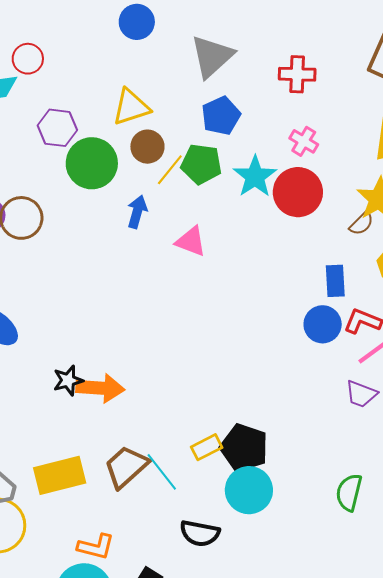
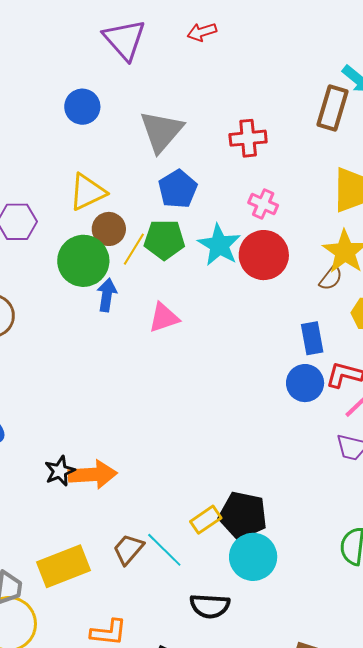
green circle: (92, 163) -> (83, 261), moved
pink triangle: (191, 241) -> (164, 318), turned -32
brown trapezoid: (126, 467) -> (128, 549), size x0.7

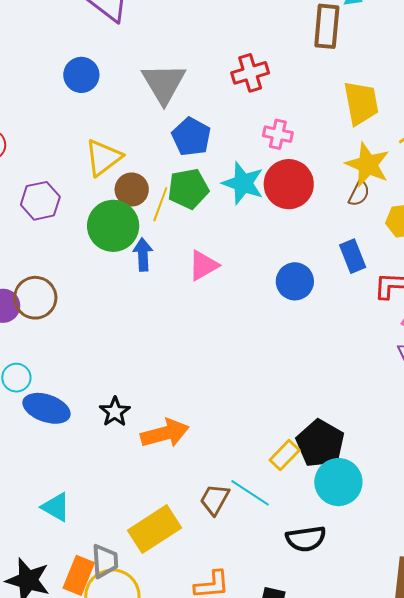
blue circle: (305, 383) -> (295, 281), moved
black star: (60, 471) -> (115, 412), moved
black pentagon: (243, 515) -> (320, 443), turned 30

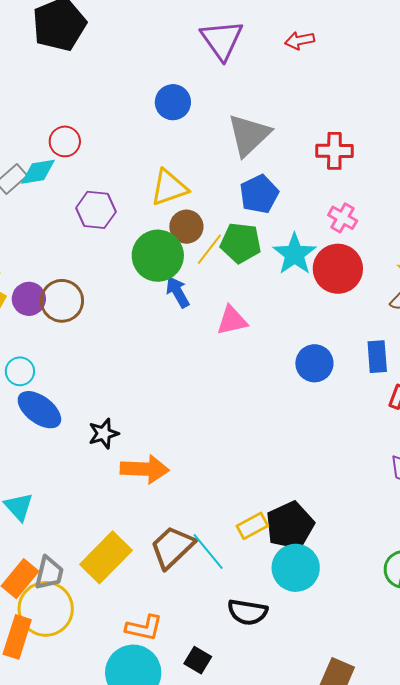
blue arrow: (143, 255) -> (178, 292), turned -44
brown trapezoid: (215, 499) -> (172, 547), size x1.4
yellow rectangle: (154, 529) -> (106, 557), turned -30

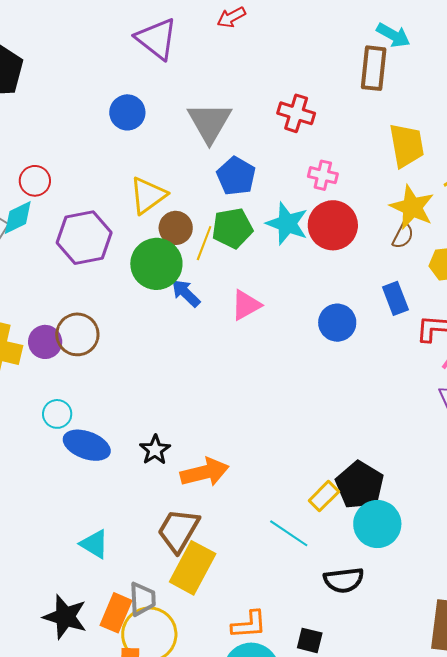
red cross: (334, 151) -> (296, 113), turned 33
purple hexagon: (96, 210) -> (84, 238), size x1.4
brown trapezoid: (172, 547) -> (178, 530), moved

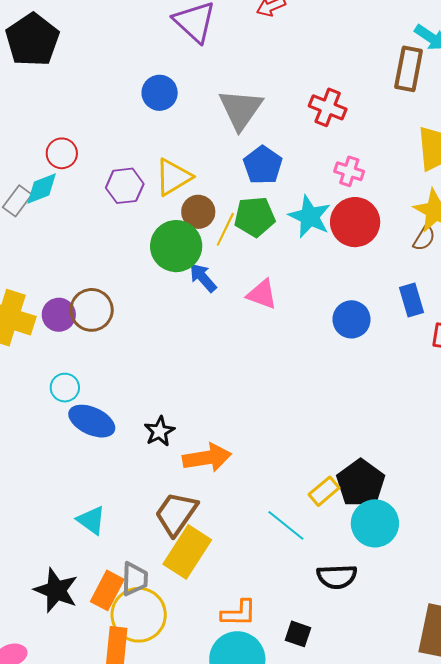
purple hexagon: (84, 238) -> (125, 186), moved, size x0.7
pink triangle: (246, 305) -> (262, 294), turned 44

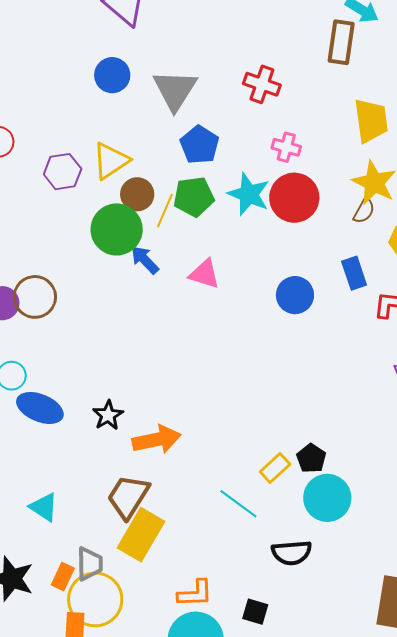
blue circle: (160, 93) -> (112, 75), moved
black pentagon: (361, 483) -> (311, 458), size x0.6
orange rectangle: (107, 590) -> (63, 577), size x0.7

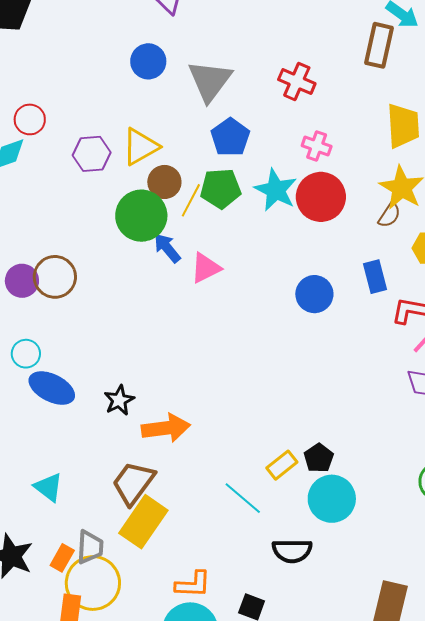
pink triangle: (204, 274) -> (206, 268), moved, turned -48

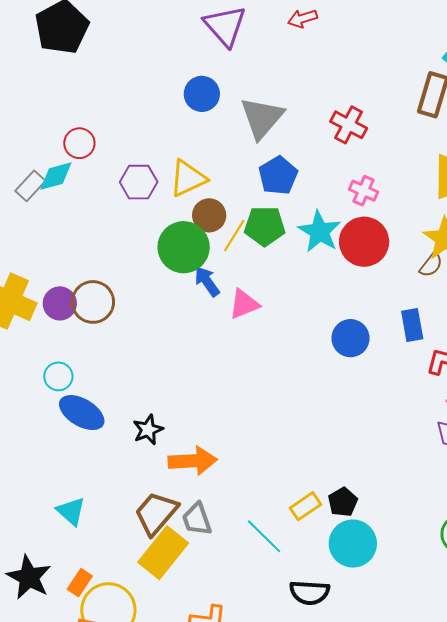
gray trapezoid: (90, 547) -> (197, 519), moved, turned 153

